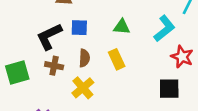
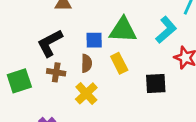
green triangle: (122, 27) -> (123, 30), size x1.6
blue square: (79, 28) -> (94, 40), moved
black square: (169, 89) -> (156, 84), moved

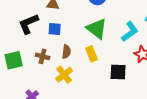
green triangle: (123, 30) -> (97, 29), turned 30
blue square: (94, 40) -> (55, 29), moved
black L-shape: (50, 43) -> (28, 24), moved

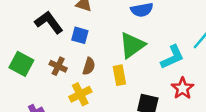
black L-shape: (28, 24) -> (49, 22), turned 65
green triangle: (97, 29) -> (132, 45), turned 35
green square: (14, 60) -> (21, 64), turned 30

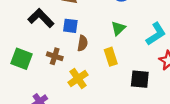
green triangle: (132, 45) -> (118, 28), size x0.6
brown semicircle: (89, 66) -> (82, 43), moved

